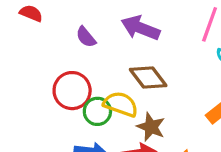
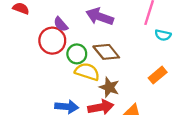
red circle: (72, 91) -> (52, 41), moved
green circle: (97, 111) -> (77, 54), moved

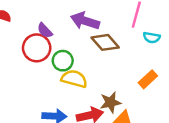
brown diamond: (106, 52) -> (105, 42), moved
brown star: (109, 87) -> (110, 102), moved, turned -30

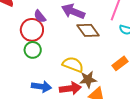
green circle: (63, 61) -> (33, 50), moved
yellow semicircle: (74, 79) -> (73, 64), moved

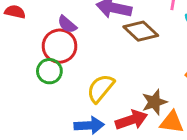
green circle: (33, 50) -> (49, 71), moved
yellow semicircle: (73, 64) -> (101, 88), moved, turned -60

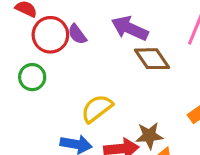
red circle: (60, 46) -> (50, 35), moved
green circle: (49, 71) -> (32, 77), moved

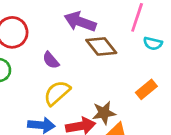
purple semicircle: (77, 34) -> (51, 60), moved

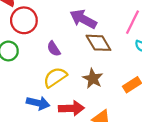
brown star: (104, 113) -> (93, 79), moved, turned 30

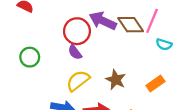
red circle: (24, 20) -> (77, 31), moved
brown diamond: (98, 43) -> (131, 25), moved

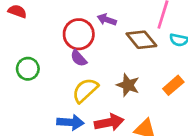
purple arrow: (103, 21) -> (107, 20), size x0.6
brown diamond: (131, 25) -> (141, 40), moved

